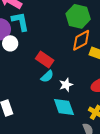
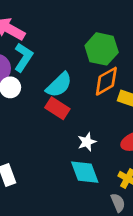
cyan L-shape: (20, 21) -> (23, 57), turned 45
cyan semicircle: (47, 76) -> (59, 85), moved, size x1.5

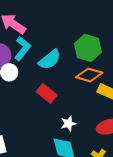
orange diamond: (106, 81) -> (89, 75), turned 40
cyan semicircle: (59, 85) -> (50, 60), moved

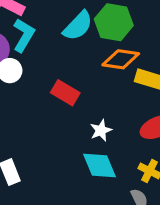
cyan semicircle: (50, 60) -> (78, 26), moved

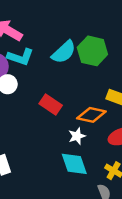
cyan L-shape: (24, 35) -> (20, 57), turned 75
orange diamond: (121, 59) -> (91, 115), moved

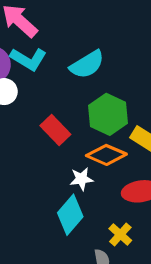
green hexagon: (92, 51) -> (108, 114), moved
cyan diamond: (74, 164) -> (70, 215), turned 48

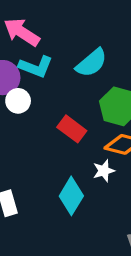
cyan diamond: (70, 215) -> (71, 196), moved

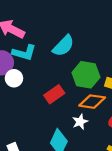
red rectangle: (72, 129) -> (54, 94), turned -66

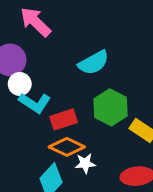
cyan L-shape: (24, 53) -> (35, 103), moved
orange diamond: (92, 102) -> (67, 147), moved

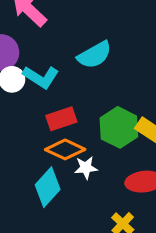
cyan L-shape: (35, 103) -> (41, 77), moved
green hexagon: (111, 107) -> (119, 127), moved

